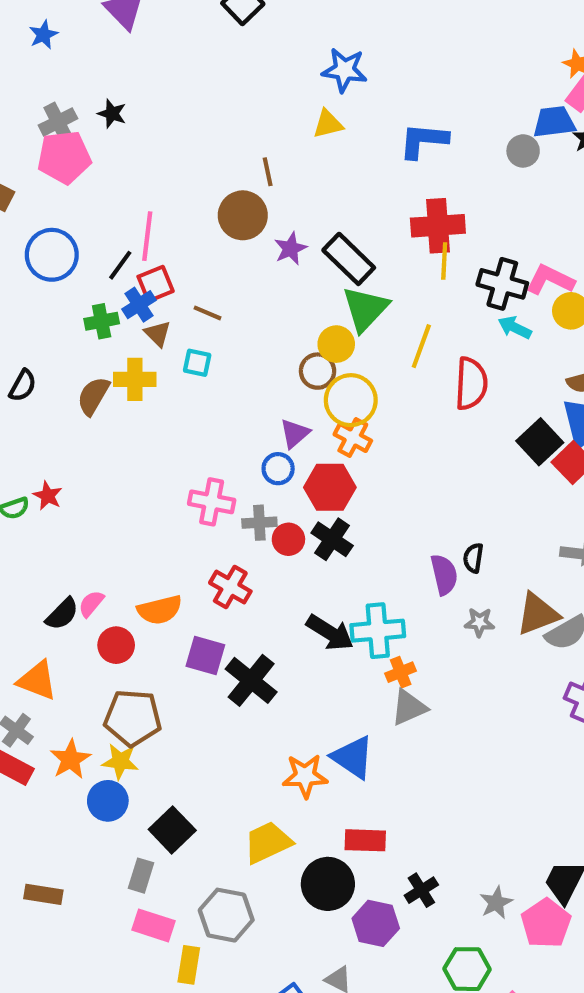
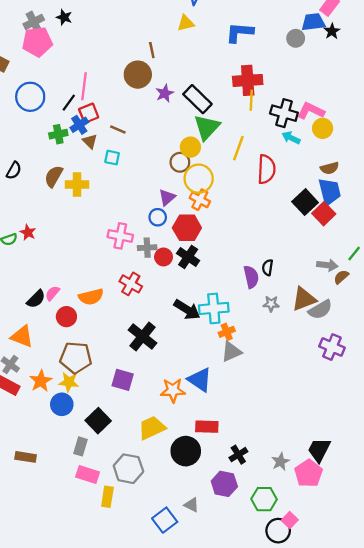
yellow cross: (135, 379) -> (77, 184), moved
purple square: (205, 656) -> (123, 380), moved
purple hexagon: (376, 923) -> (224, 484), moved

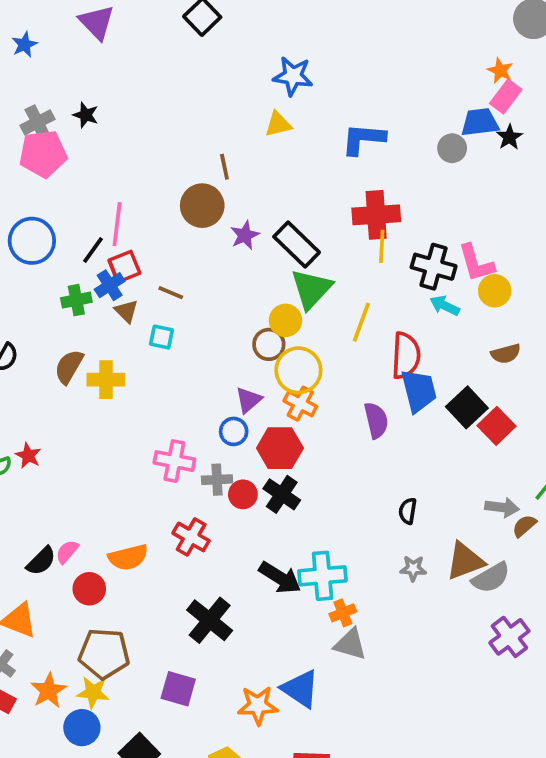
pink L-shape: (311, 111) -> (476, 263), turned -132
blue trapezoid: (330, 191) -> (419, 391), moved
purple semicircle: (251, 277) -> (376, 420), moved
purple cross: (332, 347) -> (509, 637), turned 30
gray triangle: (231, 352) -> (350, 644), turned 40

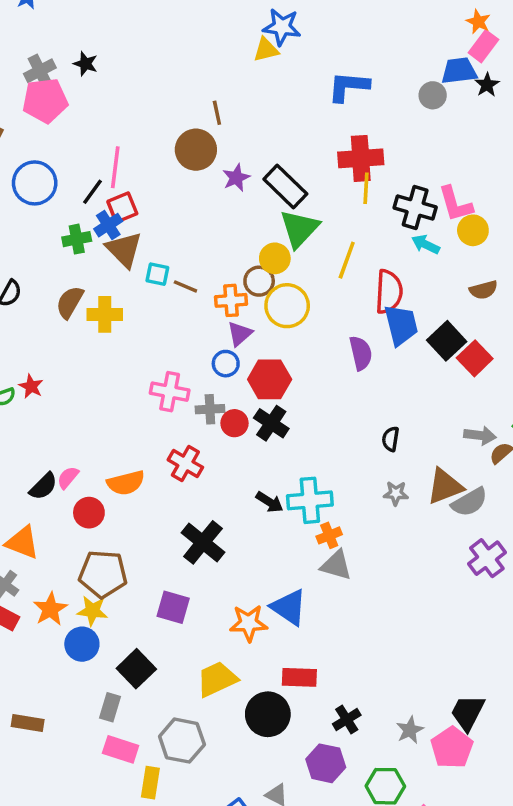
yellow triangle: (278, 124) -> (266, 50), moved
brown line: (171, 293) -> (185, 286), moved
brown triangle: (126, 311) -> (124, 250), size x1.6
orange cross: (300, 404) -> (231, 300), moved, turned -32
black arrow: (280, 578) -> (270, 502), size x0.7

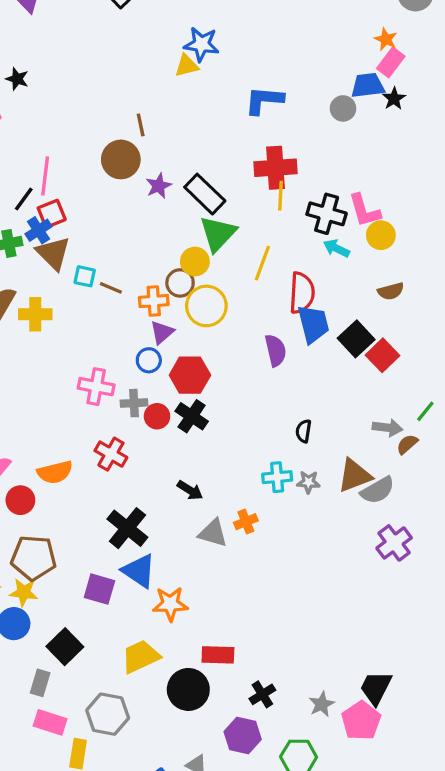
cyan cross: (310, 500) -> (277, 477), moved, size x0.7
gray triangle: (336, 565) -> (213, 533), moved
blue triangle: (289, 607) -> (139, 571), moved

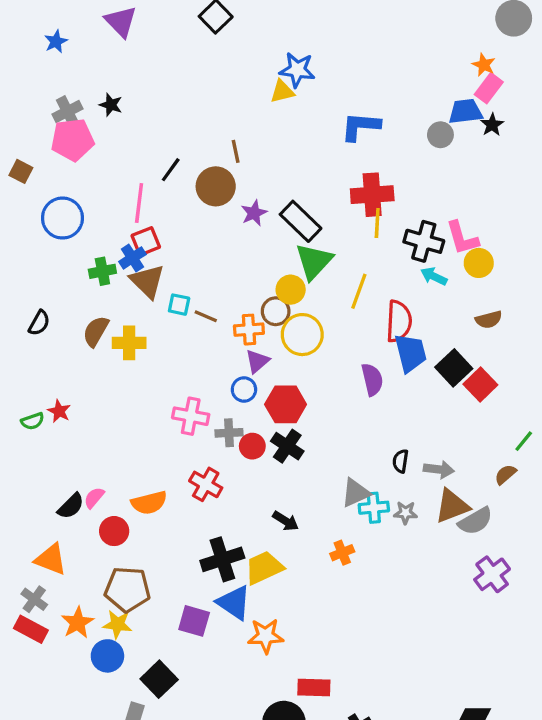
black line: (24, 199) -> (171, 170), moved
gray arrow: (387, 428) -> (439, 469), moved
black cross: (127, 528) -> (222, 559), turned 33
gray triangle: (213, 533) -> (356, 493), moved, turned -40
yellow trapezoid: (141, 657) -> (264, 568), moved

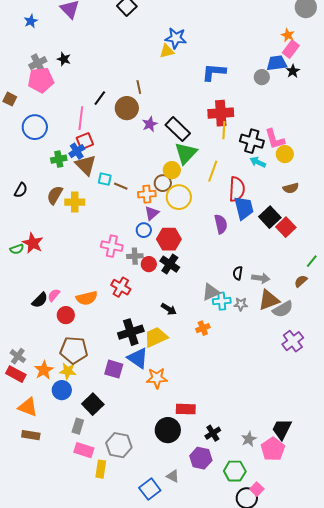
red star: (59, 411) -> (33, 243), size x1.5
orange triangle: (51, 559) -> (28, 407), moved

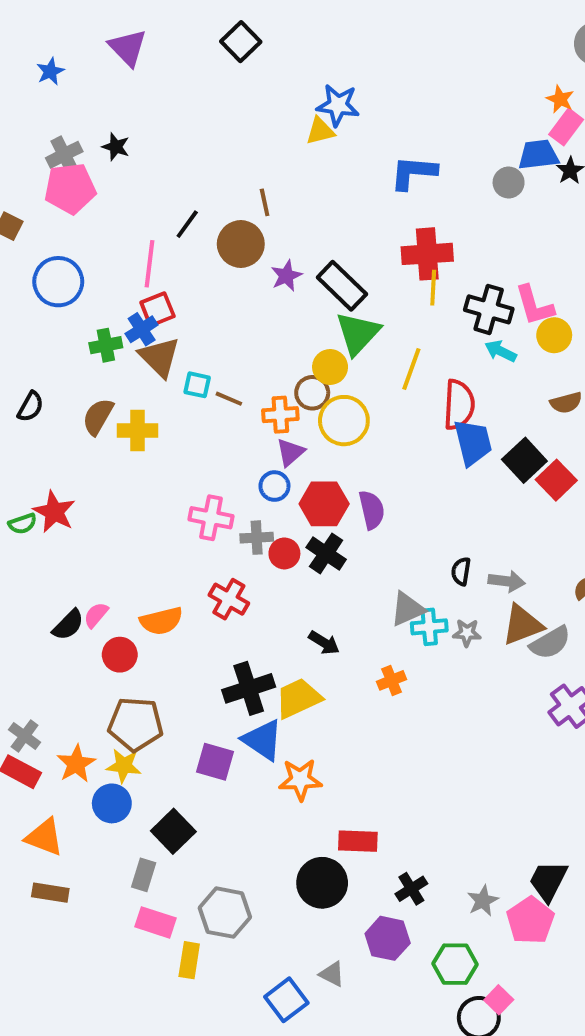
purple semicircle: (221, 224) -> (372, 510), moved

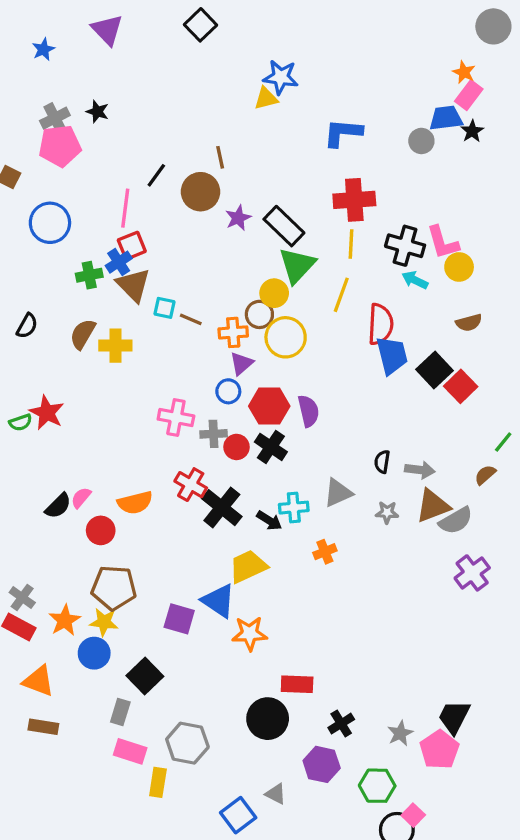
yellow line: (433, 288) -> (351, 244), moved
cyan cross: (429, 627) -> (294, 508), moved
black cross: (249, 688) -> (222, 508), moved, turned -33

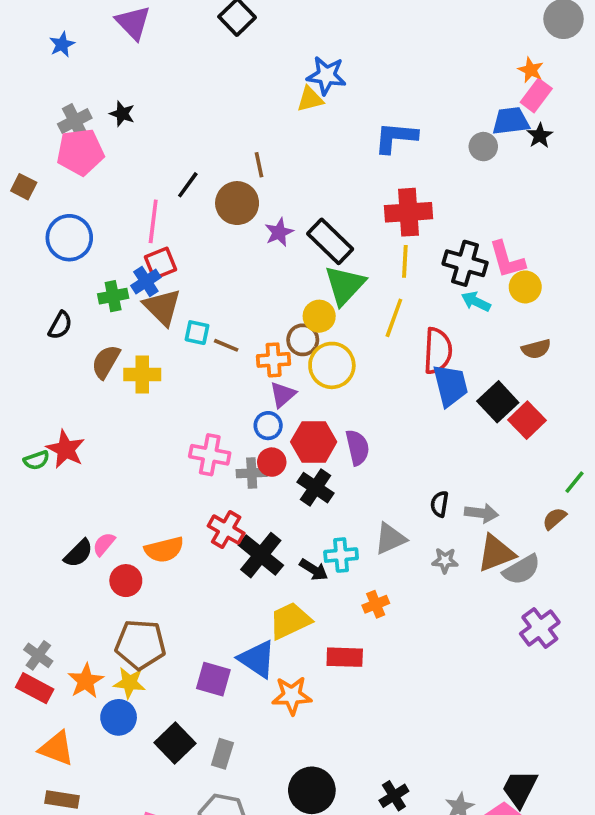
black semicircle: (27, 326) -> (60, 325), moved
red circle: (237, 447) -> (272, 462), moved
red rectangle: (297, 684) -> (345, 657), moved
gray rectangle: (120, 712) -> (222, 754), moved

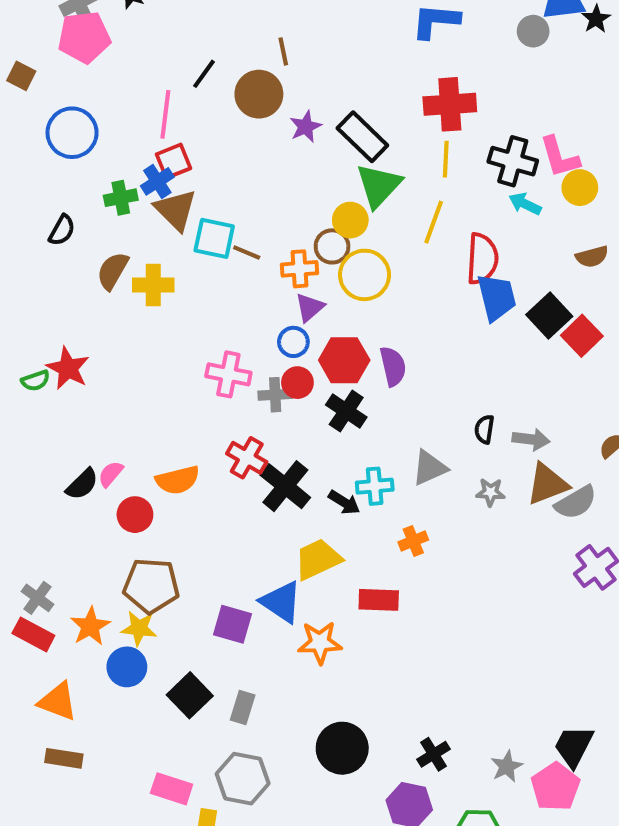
cyan square: (197, 333) -> (214, 238), size x1.5

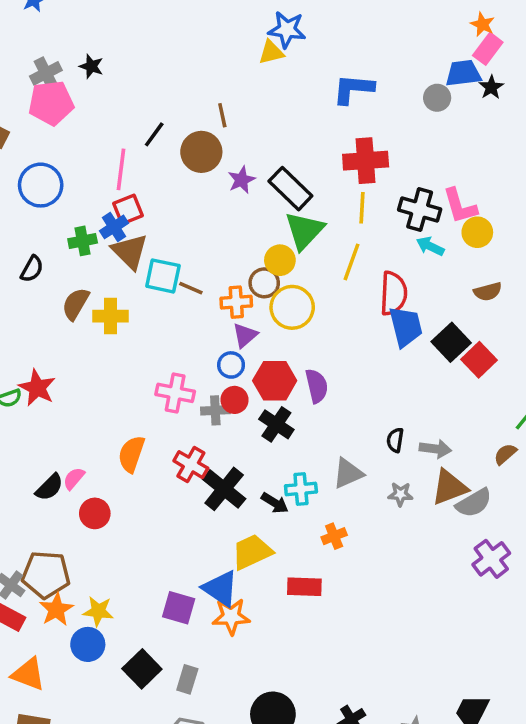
orange semicircle: (178, 480) -> (131, 454), moved, turned 123
brown pentagon: (151, 586) -> (46, 575), moved
orange star: (320, 643) -> (231, 616), moved

